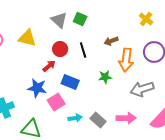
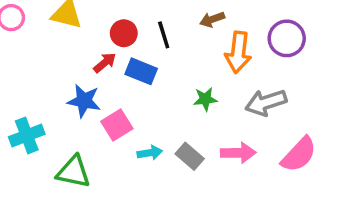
green star: (105, 77) -> (205, 99), moved
blue rectangle: (70, 82) -> (141, 71), moved

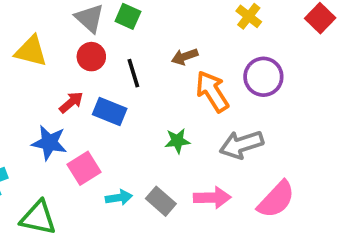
red circle: (124, 33) -> (91, 57), moved
orange arrow: (238, 52) -> (212, 91), turned 141

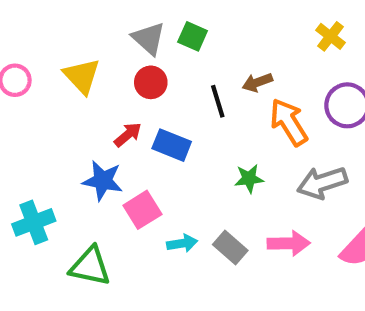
yellow triangle: (31, 51) -> (82, 76), turned 33
black line: (133, 73) -> (218, 101), moved

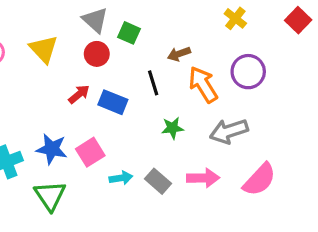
green square: (193, 36) -> (129, 33), moved
black line: (218, 101) -> (153, 83), moved
blue star: (103, 181) -> (52, 149), moved
green triangle: (90, 266) -> (50, 196), turned 44

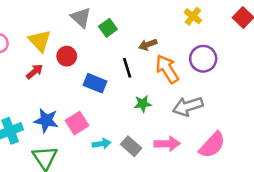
green square: (129, 33) -> (108, 28), turned 30
red circle: (97, 54) -> (67, 56), moved
red arrow: (79, 94) -> (35, 72), moved

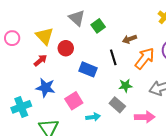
orange arrow: (167, 69) -> (145, 58), turned 70
blue star: (46, 121) -> (46, 88), moved
gray rectangle: (131, 146) -> (117, 105), moved

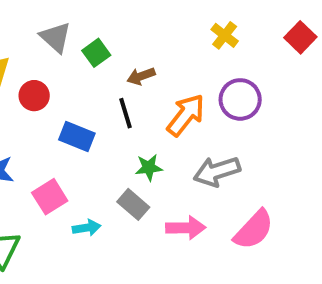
brown arrow: (129, 39) -> (141, 76), moved

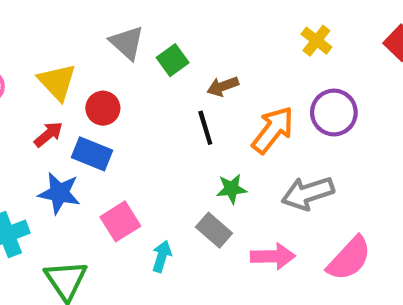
blue rectangle: (77, 136) -> (92, 154), moved
cyan arrow: (87, 228) -> (162, 256), turned -64

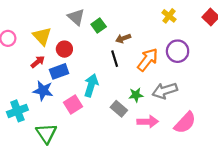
blue rectangle: (92, 154) -> (59, 71), turned -42
green star: (231, 189) -> (136, 95), moved
cyan arrow: (162, 256) -> (91, 85), moved, size x1.5

